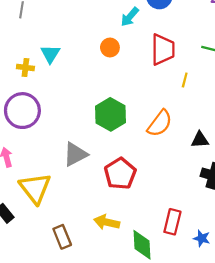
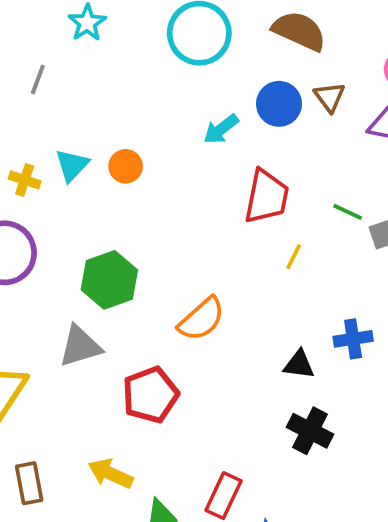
orange circle: (110, 47) -> (126, 166), moved
green hexagon: (111, 114) -> (109, 280), moved
orange semicircle: (160, 123) -> (202, 319), moved

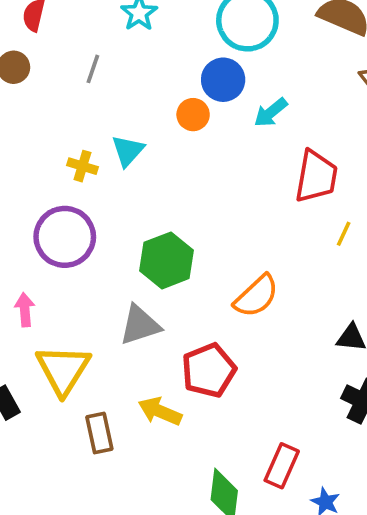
blue circle: (279, 104) -> (223, 80), moved
orange circle: (126, 166) -> (193, 115), moved
yellow arrow: (111, 474) -> (160, 411), moved
brown rectangle: (29, 483) -> (99, 433), moved

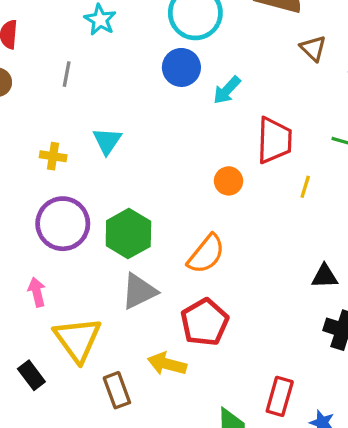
orange circle: (193, 115) -> (229, 181), moved
yellow cross: (82, 166) -> (53, 156), moved
green hexagon: (166, 260) -> (128, 234), moved
orange semicircle: (256, 296) -> (206, 254), moved

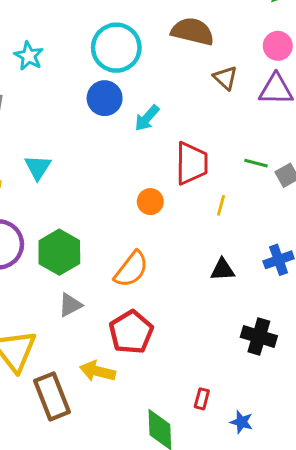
black triangle: (325, 276) -> (223, 270), moved
gray triangle: (139, 291) -> (70, 305), size x0.7
brown rectangle: (117, 390) -> (52, 396), size x1.4
red rectangle: (280, 396) -> (202, 399), size x0.6

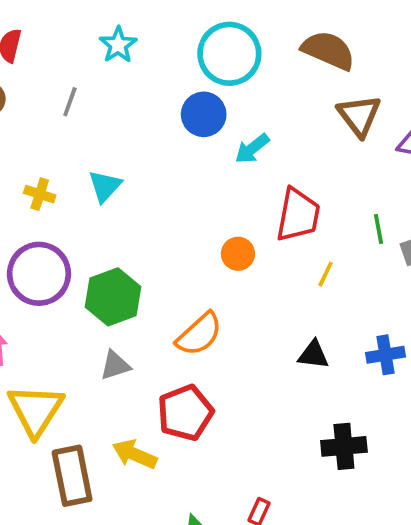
brown triangle: (225, 78) -> (359, 115), size x1.4
green line: (256, 163) -> (379, 229), turned 55
black cross: (259, 337) -> (344, 446), turned -32

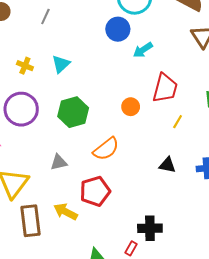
green hexagon: (113, 297) -> (73, 112), moved
black cross: (344, 446) -> (150, 228), moved

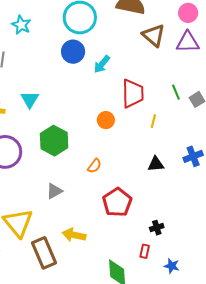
orange semicircle: (106, 149) -> (95, 166), size x0.6
red pentagon: (95, 191) -> (117, 202), moved
black cross: (150, 228) -> (157, 228), size x0.6

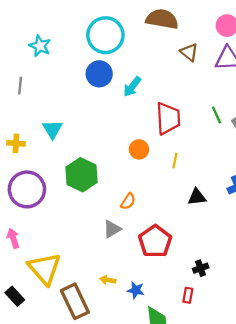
brown triangle: (154, 35) -> (189, 52), size x0.7
yellow line: (153, 121) -> (175, 161), moved
gray triangle: (54, 191) -> (112, 229), moved
yellow arrow: (74, 235) -> (108, 280), size x0.6
blue star: (172, 266) -> (136, 290), moved

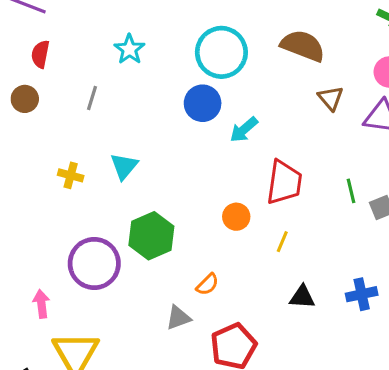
purple circle: (27, 189) -> (94, 263), moved

